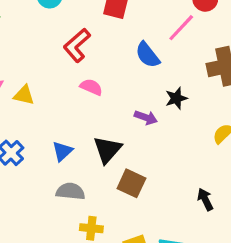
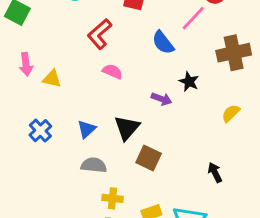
black star: (176, 98) -> (189, 82), turned -30

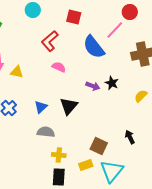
blue semicircle: (163, 43) -> (94, 47), size x1.4
black star: (189, 82) -> (112, 83), moved
brown square: (149, 158) -> (99, 146), moved

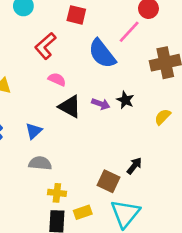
black triangle: (69, 106) -> (70, 107), moved, turned -42
black arrow: (130, 137) -> (134, 166), moved, turned 64
yellow rectangle: (86, 165) -> (83, 212), moved

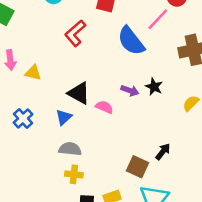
pink semicircle: (57, 79) -> (104, 107), moved
black triangle: (70, 107) -> (79, 93), moved
yellow cross: (57, 193) -> (74, 174), moved

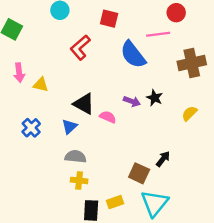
pink line: (158, 19) -> (158, 34), turned 40

